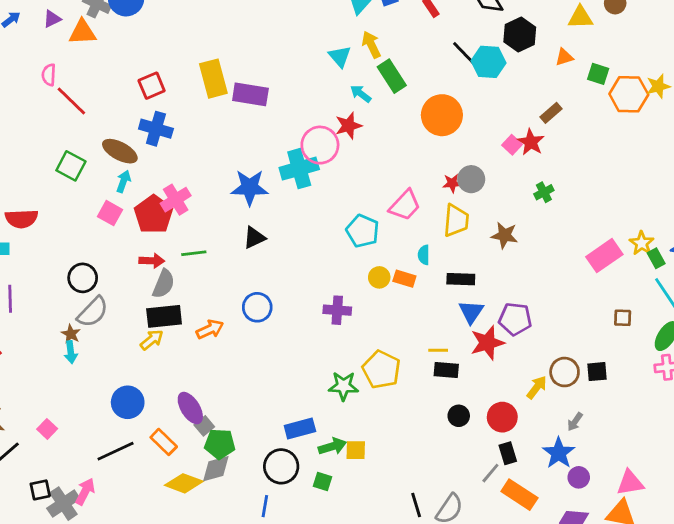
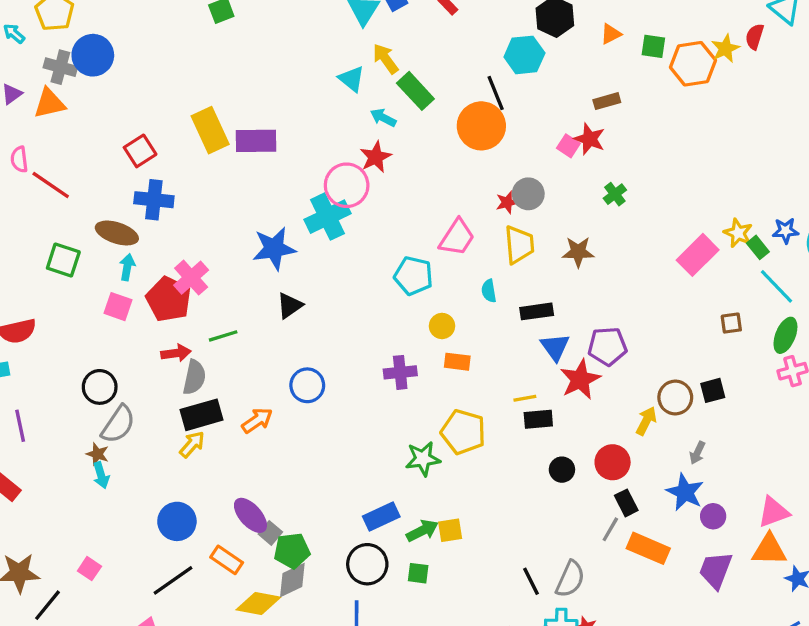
black line: (464, 54) -> (496, 93), moved, turned 32
brown rectangle: (551, 113) -> (607, 101), turned 35
orange rectangle: (404, 279) -> (457, 362), moved

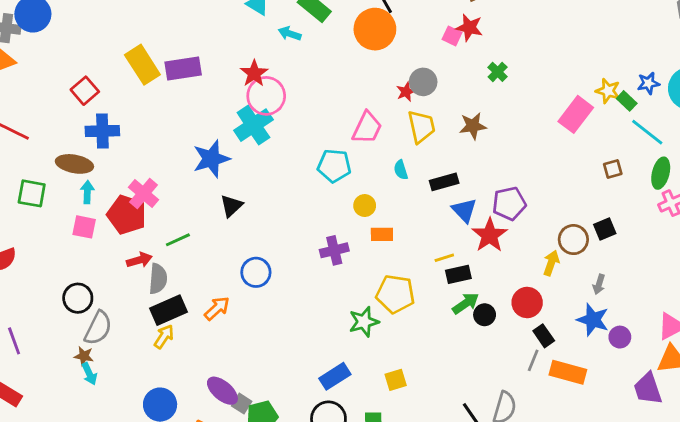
red star: (376, 157) -> (254, 73), moved
green arrow: (422, 531) -> (466, 303), moved
purple trapezoid: (716, 570) -> (648, 389), moved, turned -32

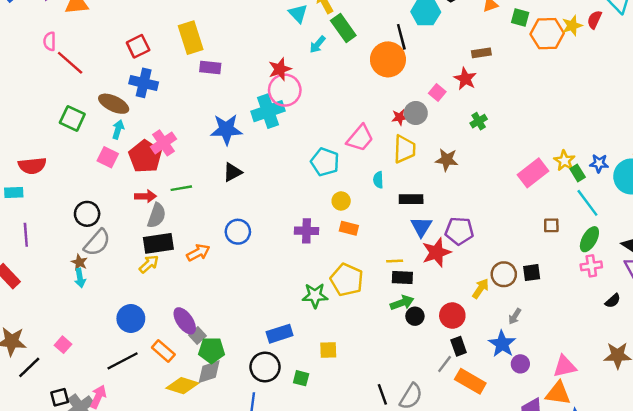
cyan arrow: (290, 34) -> (317, 44), turned -84
pink square: (452, 36) -> (437, 93), moved
purple rectangle: (183, 68) -> (210, 67), moved, size x0.7

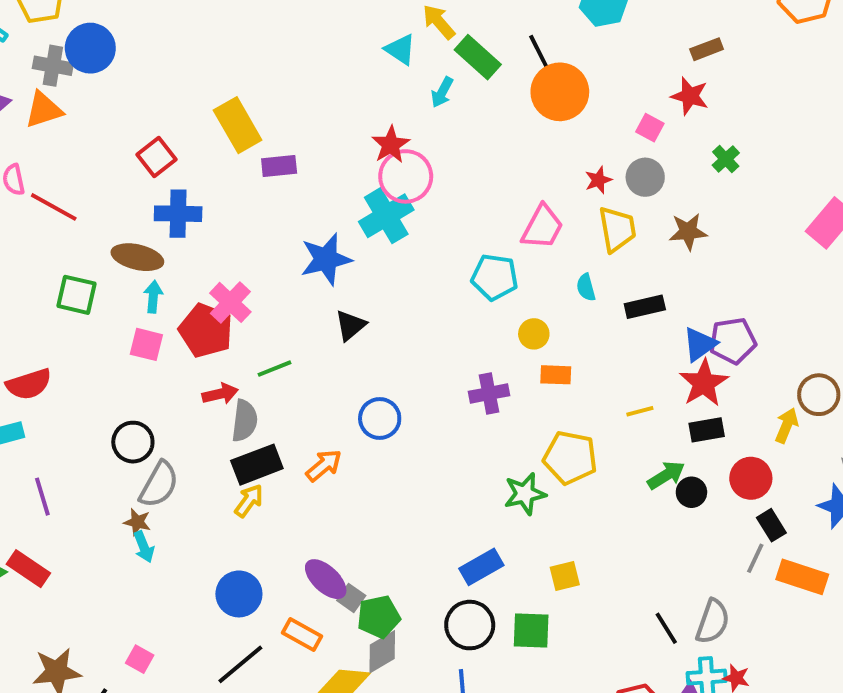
black line: (401, 37) -> (540, 55), moved
gray circle: (416, 113) -> (645, 177), moved
blue triangle: (421, 227) -> (700, 344), moved, turned 35
black rectangle: (402, 278) -> (707, 430), moved
green square: (301, 378) -> (531, 630), size x1.5

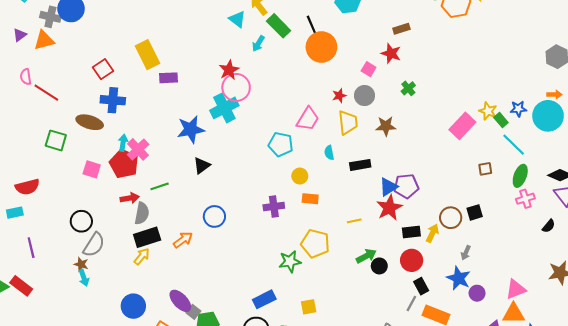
cyan arrow: (153, 297) -> (123, 143), moved
black rectangle: (707, 430) -> (411, 232), moved

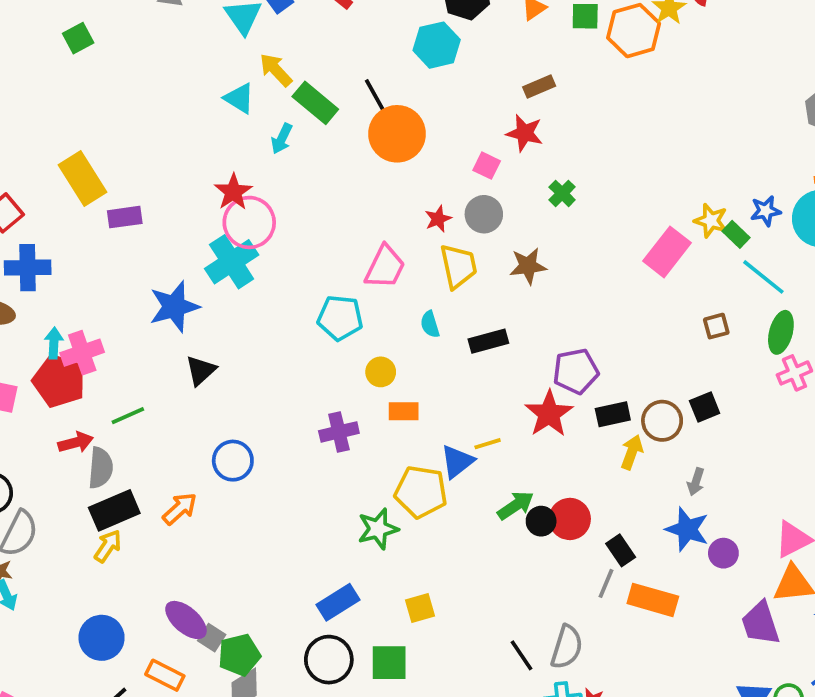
pink cross: (138, 149) -> (82, 353), turned 30
blue triangle: (388, 187) -> (457, 462), moved
black rectangle: (411, 232) -> (613, 414), moved
red circle: (412, 260) -> (570, 519), moved

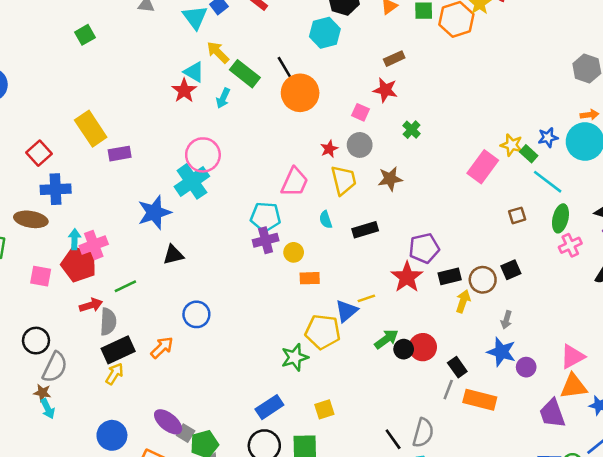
red star: (233, 192) -> (184, 91), moved
black triangle: (201, 370) -> (173, 255), turned 30
purple cross: (339, 432) -> (266, 240), moved

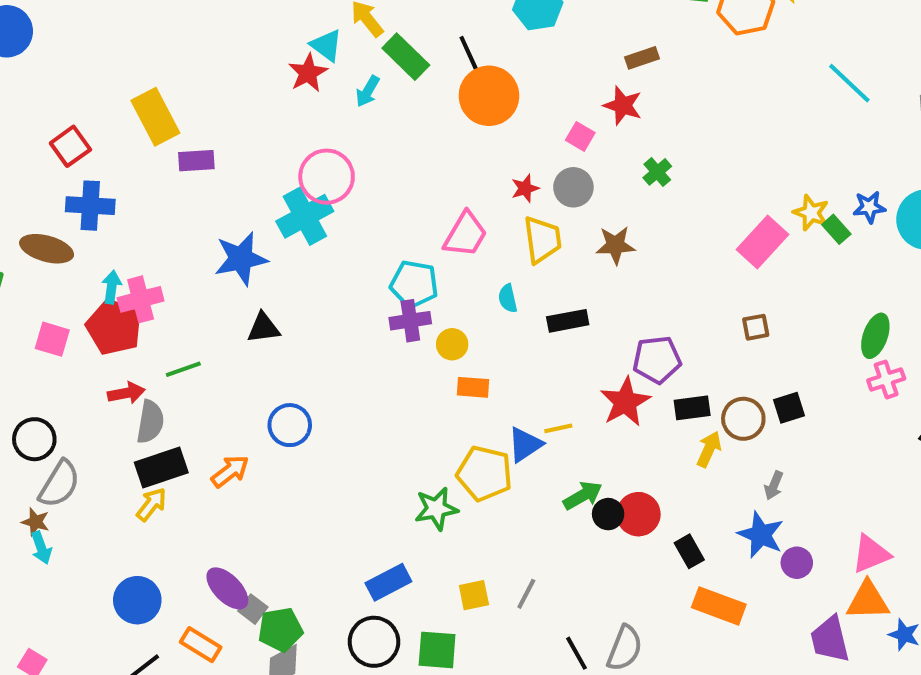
cyan line: (548, 182) -> (849, 83), moved
brown square: (517, 215) -> (756, 327), moved
gray line: (448, 390) -> (526, 594), moved

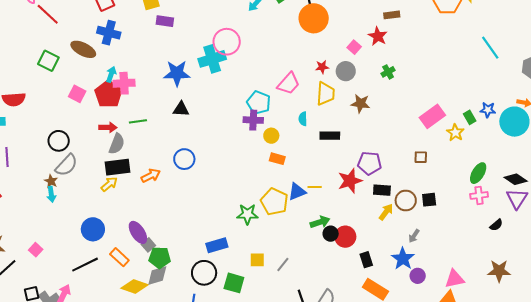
yellow star: (811, 213) -> (455, 133), moved

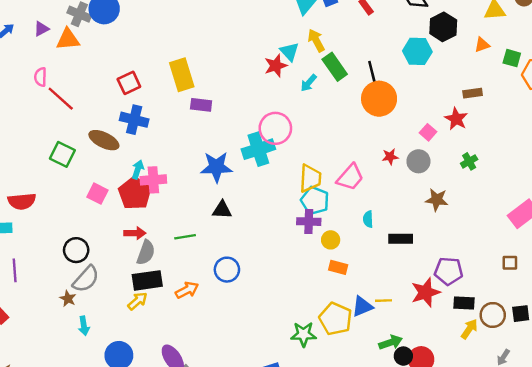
yellow trapezoid: (325, 94) -> (310, 178), moved
green line: (138, 121) -> (185, 237), moved
cyan arrow: (51, 194) -> (84, 326), moved

